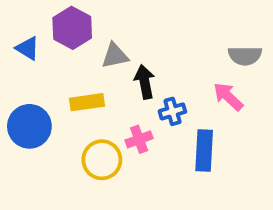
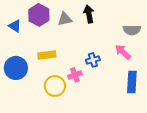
gray triangle: (115, 56) -> (65, 19), moved
black arrow: (145, 82) -> (89, 14), moved
blue rectangle: (204, 150) -> (132, 82), moved

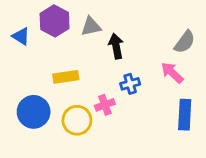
black arrow: (89, 14) -> (116, 46), moved
gray semicircle: (132, 30) -> (185, 42), turned -54
blue circle: (16, 68) -> (34, 112), moved

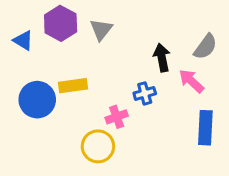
gray triangle: (91, 27) -> (101, 30), turned -40
black arrow: (116, 46) -> (162, 58), moved
blue circle: (34, 112) -> (37, 100), moved
yellow circle: (77, 120) -> (98, 146), moved

